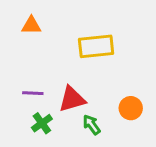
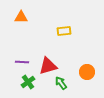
yellow rectangle: (96, 46) -> (64, 31), size x0.6

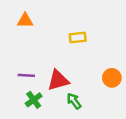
orange circle: (87, 72) -> (112, 78), moved

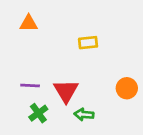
red triangle: (58, 80) -> (66, 91), turned -45
green arrow: (74, 101) -> (84, 114), turned -49

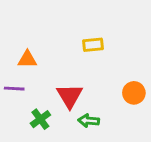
orange triangle: (29, 23) -> (27, 59), moved
purple line: (30, 85) -> (14, 89), moved

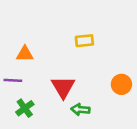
green cross: (40, 119) -> (25, 108), moved

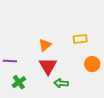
yellow rectangle: (84, 41) -> (80, 39), moved
orange triangle: (25, 54) -> (45, 45), moved, turned -40

